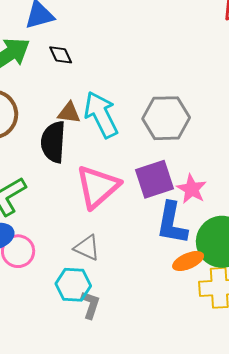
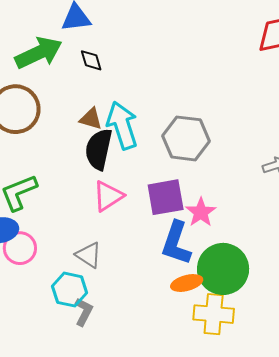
black semicircle: (53, 142) -> (99, 149), moved
pink triangle: (98, 187) -> (108, 196), size x0.7

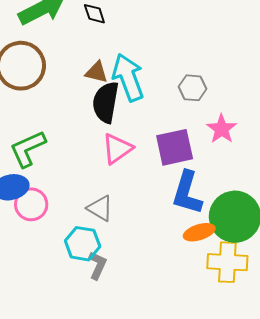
gray hexagon: (186, 138) -> (193, 88), size x0.6
pink star: (201, 212) -> (222, 129), moved

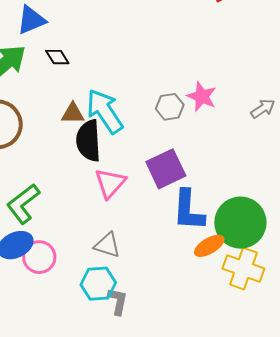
pink star: (222, 129) -> (202, 97), moved
yellow cross: (227, 262) -> (243, 269), turned 30

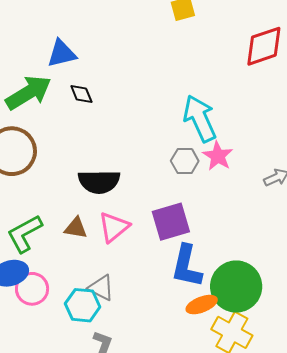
cyan arrow: (105, 111) -> (200, 118), moved
brown triangle: (73, 113) -> (76, 228), moved
black semicircle: (88, 141) -> (99, 182), turned -96
cyan hexagon: (98, 284) -> (83, 305), moved

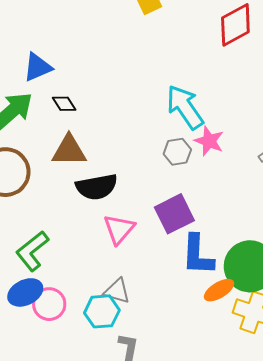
brown triangle: (76, 228) -> (69, 151), moved, size x1.5

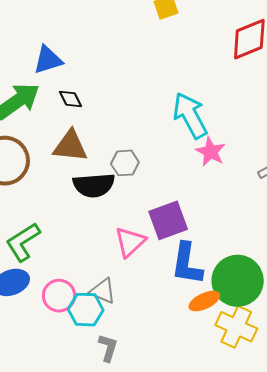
gray hexagon: (177, 152) -> (125, 163), moved
pink triangle: (119, 229) -> (130, 242), moved
pink circle: (49, 304) -> (59, 296), moved

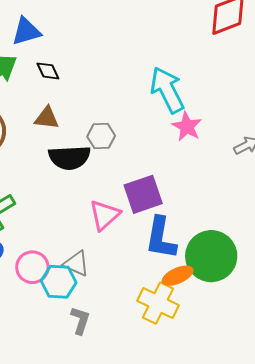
brown triangle: (70, 146) -> (47, 118), size x0.7
yellow cross: (236, 327) -> (158, 303), moved

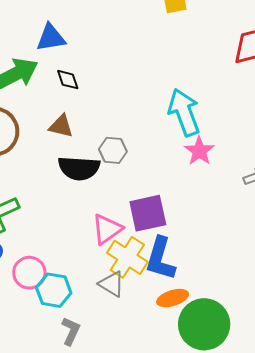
green circle: (211, 256) -> (204, 324), moved
gray triangle: (76, 263) -> (112, 284), moved
yellow cross: (158, 303) -> (127, 257), moved

